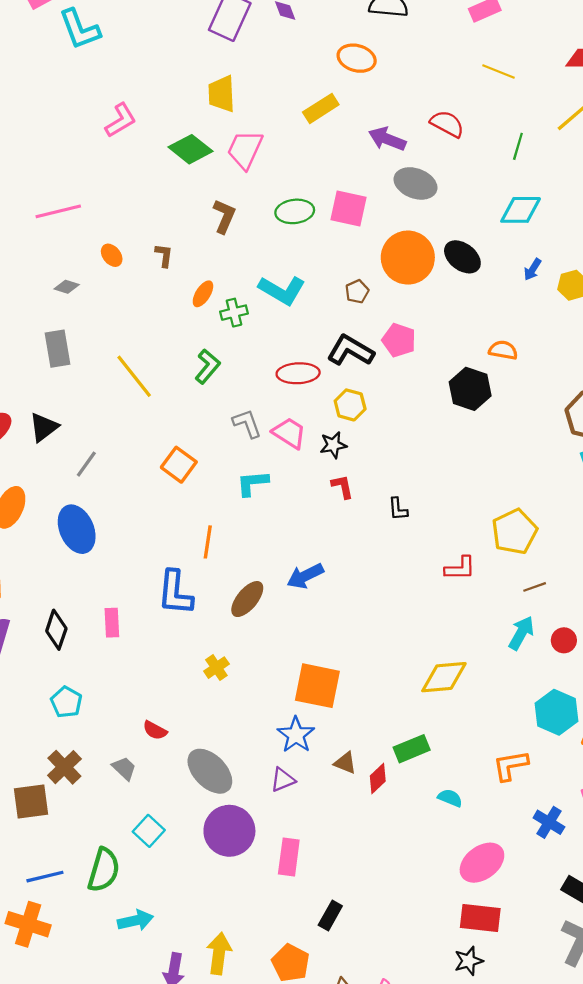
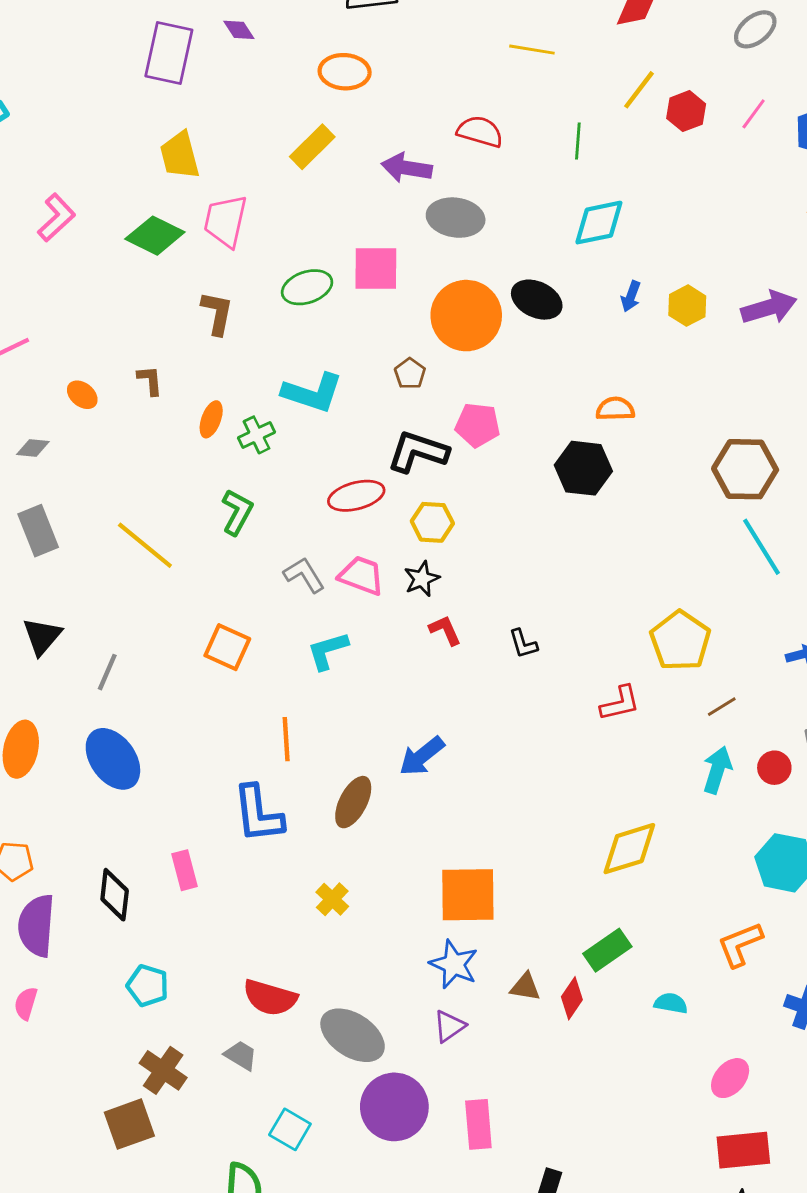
red semicircle: (155, 730) -> (270, 998), size x1.6
pink ellipse: (482, 863) -> (730, 1078), size x0.7

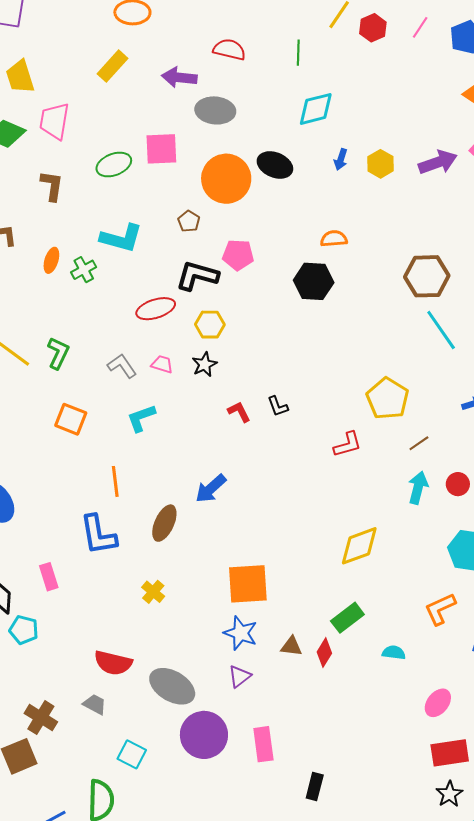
green L-shape: (237, 512) -> (58, 353), moved
pink trapezoid: (361, 576) -> (162, 364), size x0.7
red L-shape: (445, 630) -> (239, 412), moved
cyan pentagon: (148, 986) -> (24, 630), moved

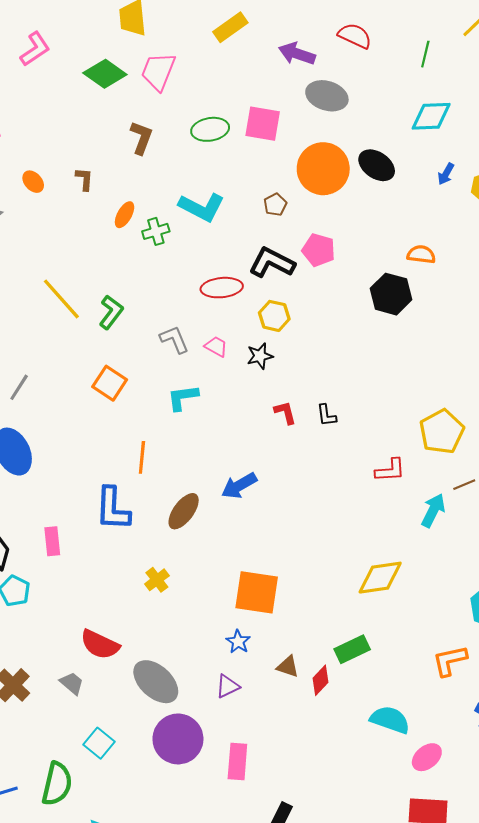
cyan arrow: (418, 488) -> (433, 510), moved
blue star: (241, 633) -> (238, 642), size x0.7
cyan semicircle: (394, 653) -> (390, 720), moved, size x1.6

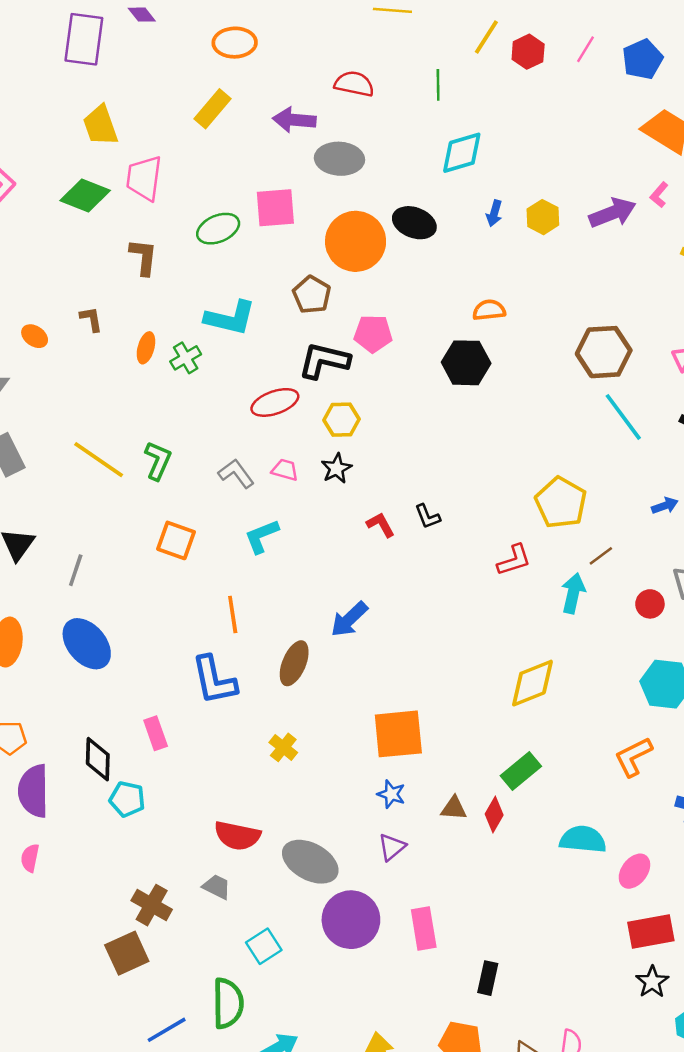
brown pentagon: (275, 205) -> (312, 295), size x1.4
cyan square: (99, 743) -> (264, 946), turned 32

